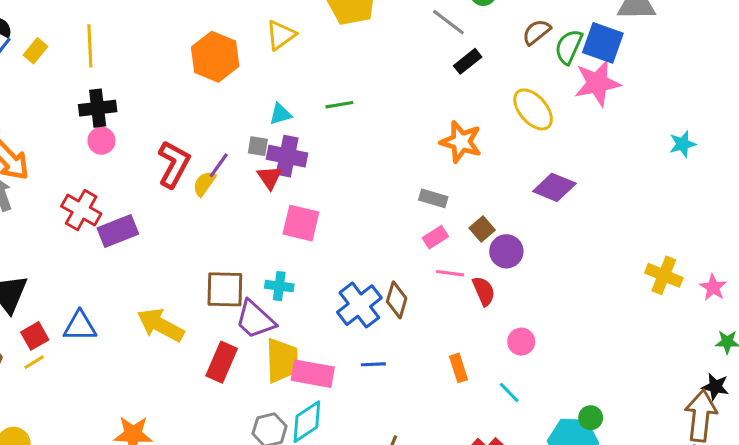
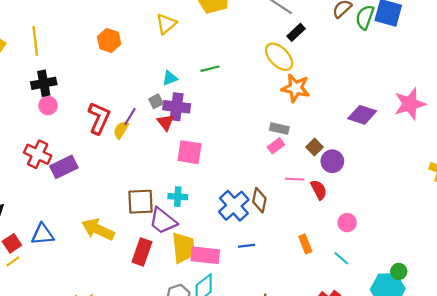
orange hexagon: (215, 57) -> (109, 40), moved, size x0.7
pink star: (597, 83) -> (410, 104), moved
yellow ellipse: (533, 109) -> (279, 57), moved
gray square: (258, 146) -> (156, 101), turned -32
pink rectangle: (435, 237) -> (276, 146), moved

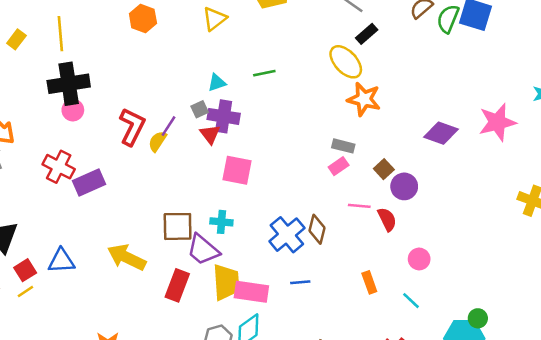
orange hexagon: (109, 40) -> (143, 19), moved
black cross: (44, 83) -> (69, 84), size x1.4

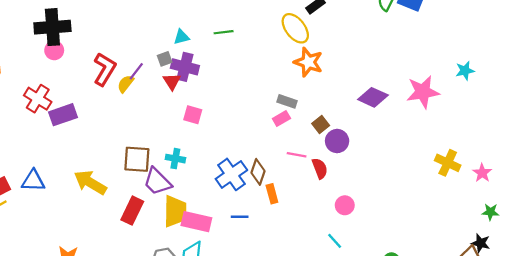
pink square: (237, 170) -> (193, 115), size x0.7
orange rectangle: (369, 282) -> (272, 194), moved

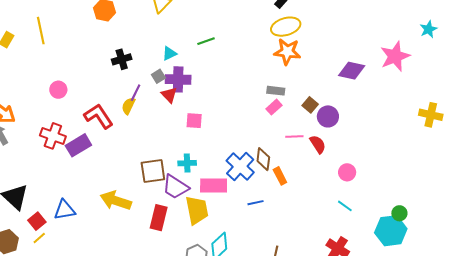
black cross: (52, 27) -> (122, 59), moved, size x0.6
yellow ellipse: (295, 28) -> (286, 27), moved, turned -56
red L-shape: (105, 69) -> (99, 116), moved, turned -52
pink rectangle: (196, 222) -> (214, 185), moved

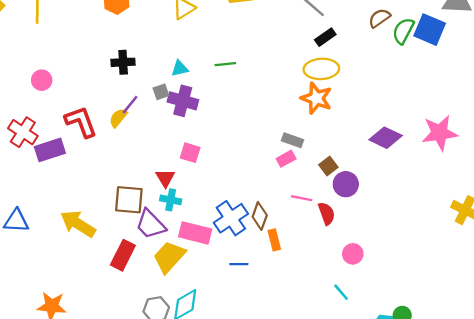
red triangle: (169, 95) -> (165, 178), moved
yellow trapezoid: (197, 210) -> (169, 257), turned -140

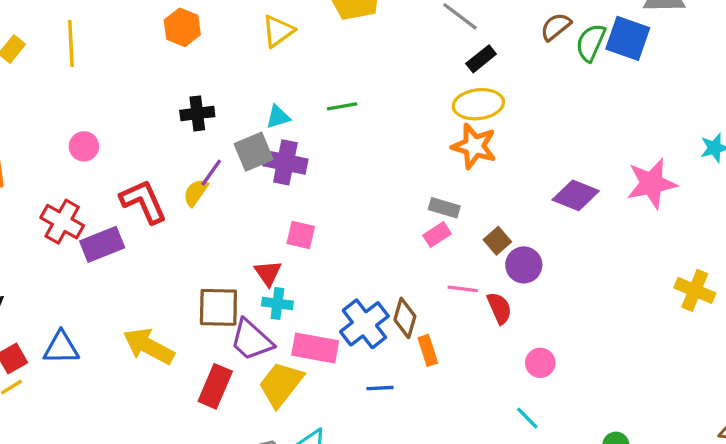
gray square: (161, 92) -> (254, 152), size x1.6

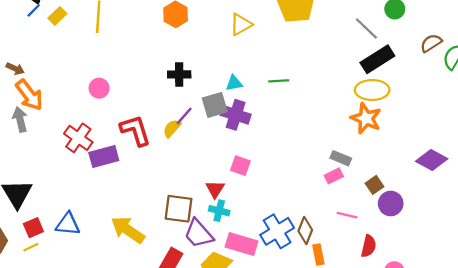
black rectangle: (481, 59) -> (377, 59), size x1.6
red semicircle: (499, 308) -> (369, 246), moved, turned 30

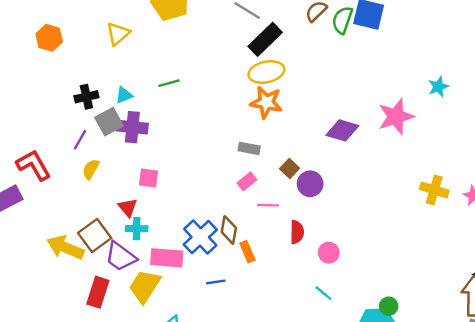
black cross: (179, 74) -> (86, 97), moved
yellow semicircle: (172, 128) -> (91, 169), moved
pink rectangle: (334, 176) -> (247, 181), moved
brown square: (179, 209) -> (95, 235), turned -32
yellow arrow: (128, 230) -> (65, 247), moved

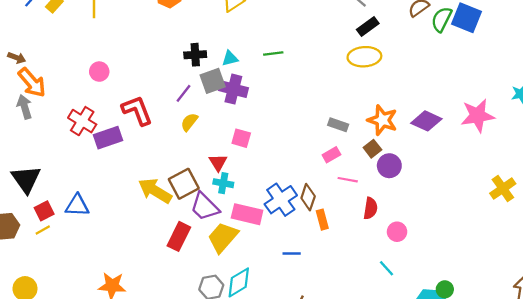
black rectangle: (265, 39) -> (368, 26), size x0.7
orange star: (266, 102) -> (382, 120), moved
yellow cross: (434, 190) -> (503, 189), turned 30
blue line: (216, 282) -> (292, 254), moved

